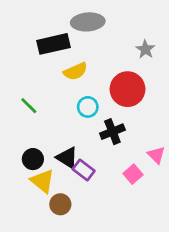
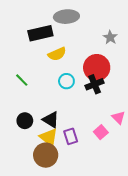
black cross: (112, 132) -> (95, 84), moved
purple rectangle: (84, 170) -> (71, 136), moved, turned 35
yellow triangle: (43, 181) -> (49, 137), moved
brown circle: (60, 204) -> (46, 155), size x1.5

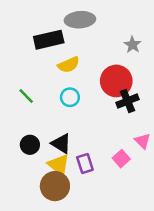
cyan circle: (66, 81) -> (70, 97), moved
black cross: (95, 84) -> (128, 101), moved

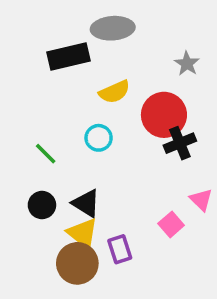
yellow semicircle: (69, 65) -> (114, 92), moved
green line: (26, 96) -> (46, 154), moved
purple rectangle: (85, 164) -> (120, 249), moved

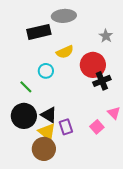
cyan circle: (99, 138) -> (46, 71), moved
black circle: (42, 205) -> (24, 116), size x1.6
purple rectangle: (120, 249) -> (66, 127), moved

